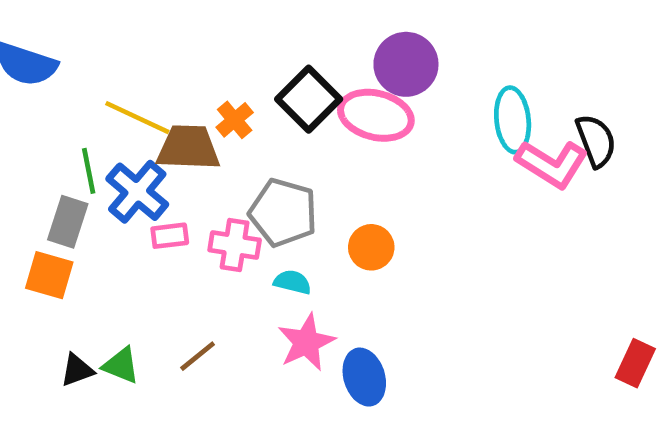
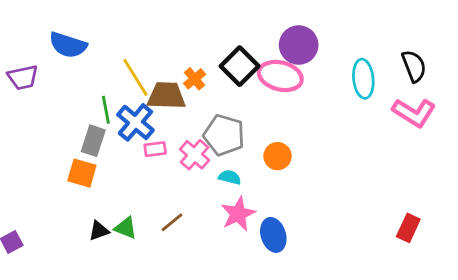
yellow line: (137, 118) -> (135, 77), turned 33
black semicircle: (596, 141) -> (414, 66), moved
pink L-shape: (552, 164) -> (414, 113), moved
pink cross: (235, 245) -> (195, 155), turned 32
red rectangle: (635, 363) -> (408, 228), moved

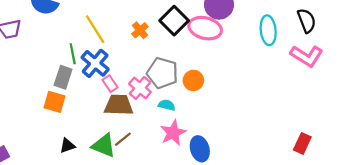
brown trapezoid: (166, 96) -> (119, 105), moved
pink rectangle: (155, 149) -> (110, 84), turned 63
orange circle: (278, 156) -> (193, 80), moved
green triangle: (126, 228) -> (104, 146), moved, size x1.4

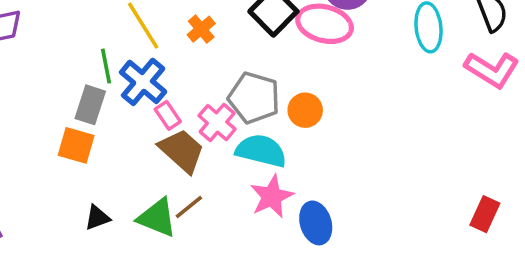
orange cross: (140, 30) -> (201, 29), moved
brown trapezoid: (119, 105) -> (182, 151), turned 40
cyan semicircle: (167, 105) -> (261, 151), size x1.8

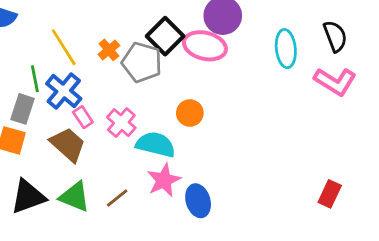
gray pentagon: (254, 98) -> (142, 62), moved
brown trapezoid: (182, 151) -> (68, 145), moved
brown line: (189, 207) -> (117, 198), moved
black triangle: (97, 218) -> (28, 197), size x1.8

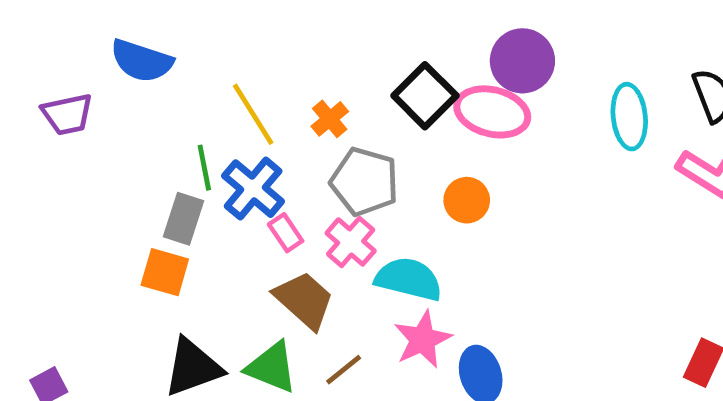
gray pentagon: (142, 62) -> (365, 182), moved
orange circle: (190, 113) -> (467, 200), moved
brown trapezoid: (68, 145) -> (304, 300), moved

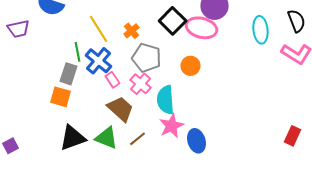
cyan semicircle: (409, 279) -> (166, 100), turned -108

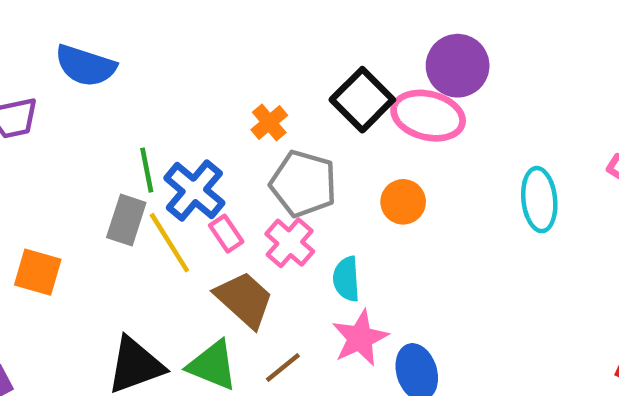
yellow line: (98, 29) -> (169, 243), moved
cyan ellipse: (260, 30) -> (539, 200), moved
orange square: (60, 97) -> (38, 272), moved
cyan semicircle: (166, 100) -> (346, 279), size x0.7

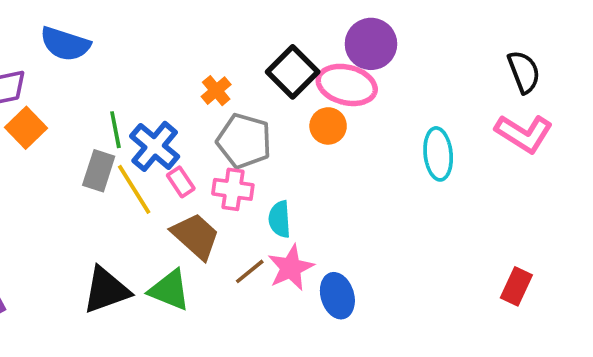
orange circle: (403, 202) -> (328, 126), moved
pink cross: (290, 243) -> (233, 189), turned -33
orange square: (38, 272) -> (26, 128), moved, turned 30
brown line: (283, 367) -> (250, 271), moved

